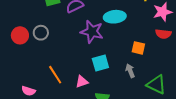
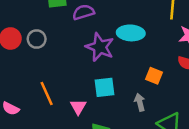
pink triangle: (82, 82) -> (78, 107), turned -48

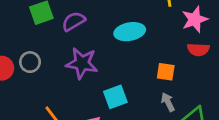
purple star: (100, 47) -> (82, 63), moved
gray arrow: (140, 102) -> (168, 102), moved

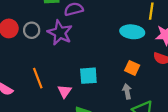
cyan ellipse: (130, 32) -> (132, 32), moved
purple star: (82, 63) -> (60, 33), moved

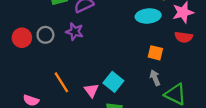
purple star: (60, 33) -> (75, 32), size x0.7
cyan square: (88, 76) -> (113, 82), moved, turned -36

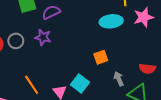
red semicircle: (184, 37) -> (147, 69), moved
orange square: (155, 53) -> (101, 57), moved, turned -32

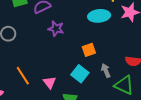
purple star: (43, 37) -> (56, 29), moved
cyan square: (80, 83) -> (80, 74), moved

